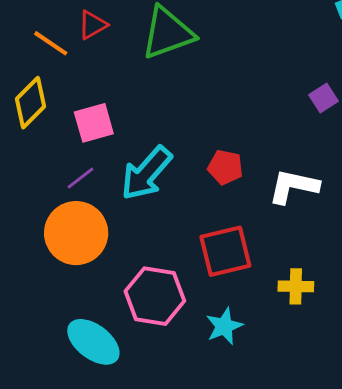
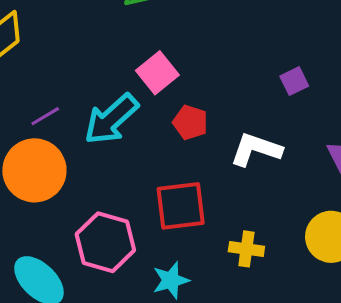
purple square: (323, 98) -> (294, 81), moved
pink square: (94, 123) -> (157, 73), moved, turned -30

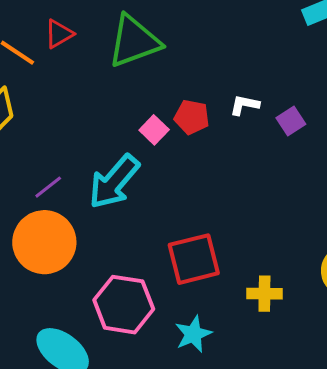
pink square: (157, 73) -> (154, 130), size x0.7
red pentagon: (190, 122) -> (192, 117), moved
white L-shape: (256, 149) -> (245, 105), moved, size x0.6

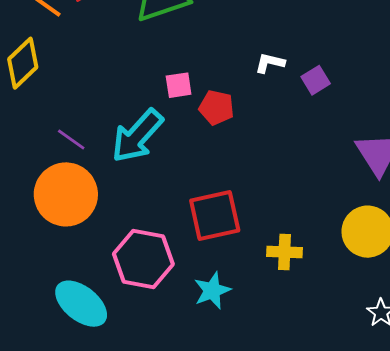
red pentagon: (192, 117) -> (216, 108), moved
pink square: (154, 130) -> (179, 85), turned 36
purple line: (48, 187) -> (71, 139), turned 72

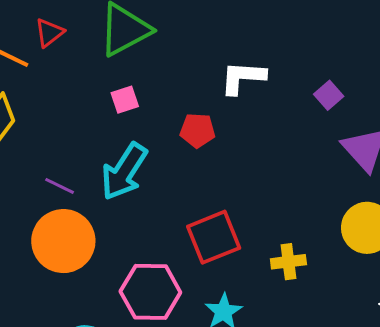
white L-shape: (270, 63) -> (243, 78), size x1.6
purple square: (316, 80) -> (329, 95), moved
pink square: (179, 85) -> (125, 100), moved

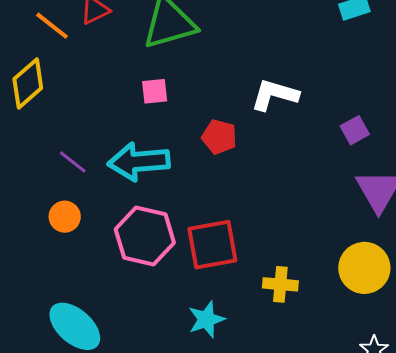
cyan arrow: (124, 172) -> (139, 162), turned 40
orange circle: (63, 241) -> (65, 217), size x0.5
pink hexagon: (150, 292) -> (145, 236), moved

